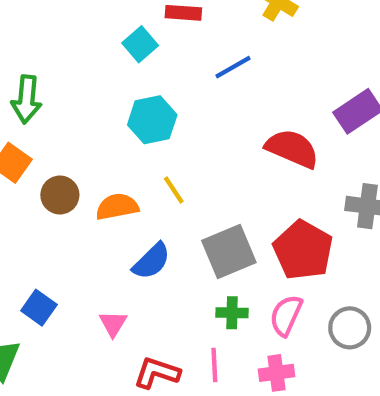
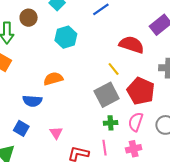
yellow line: (174, 190) -> (114, 69), moved
brown circle: (60, 195) -> (29, 18), moved
blue semicircle: (152, 261) -> (32, 101), moved, turned 54

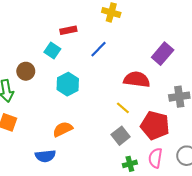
gray square: (107, 95) -> (121, 136), size x0.7

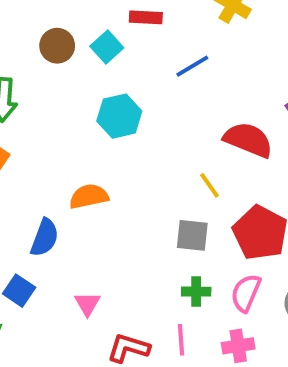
brown circle: (26, 71) -> (57, 46), moved
gray square: (121, 136) -> (192, 235), turned 30
blue semicircle: (45, 156) -> (45, 238), turned -78

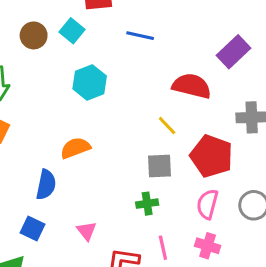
blue line: (192, 66) -> (140, 36), turned 52
green cross: (196, 292) -> (147, 204), moved
pink cross: (238, 346) -> (208, 246), turned 35

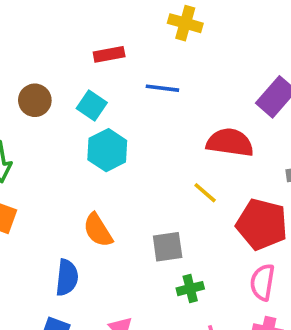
cyan square: (72, 31) -> (92, 105), moved
orange semicircle: (75, 148) -> (98, 230), turned -96
gray square: (159, 166) -> (168, 247), moved

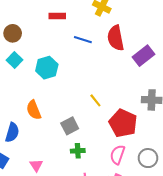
cyan square: (92, 105) -> (14, 60), moved
red semicircle: (230, 143) -> (116, 38), moved, turned -120
gray square: (168, 247) -> (70, 126), turned -30

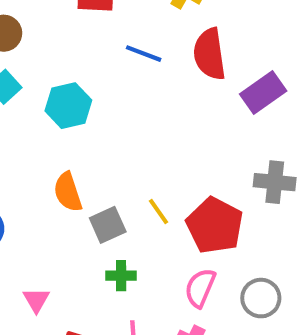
yellow line: (95, 100) -> (158, 212), moved
orange semicircle: (34, 110) -> (68, 192), moved

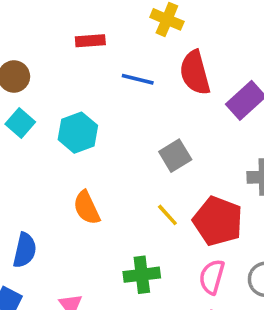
gray square: (108, 225) -> (175, 156), moved
green cross: (121, 276) -> (142, 275), size x1.4

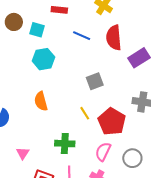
cyan square: (20, 123) -> (37, 30), moved, turned -35

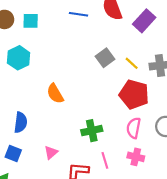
cyan hexagon: (44, 59) -> (19, 58), moved
yellow line: (85, 113) -> (132, 63), moved
pink triangle: (23, 153) -> (51, 152), turned 32

